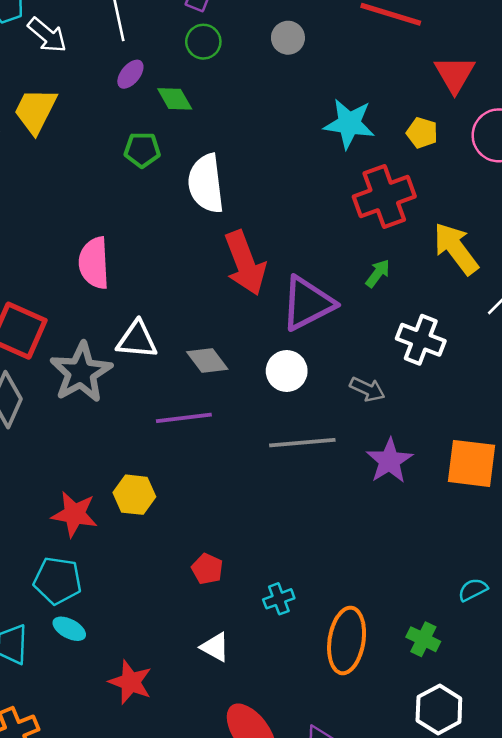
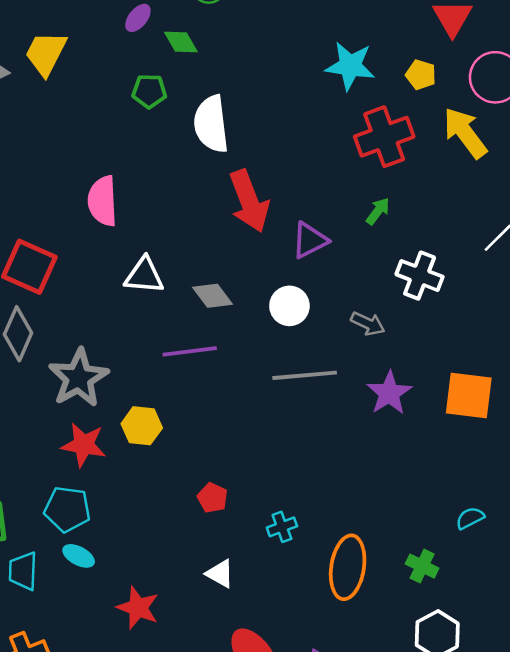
yellow arrow: (456, 249) -> (465, 133), moved
purple triangle: (307, 303) -> (310, 240), size x0.7
gray star: (81, 372) -> (79, 378), moved

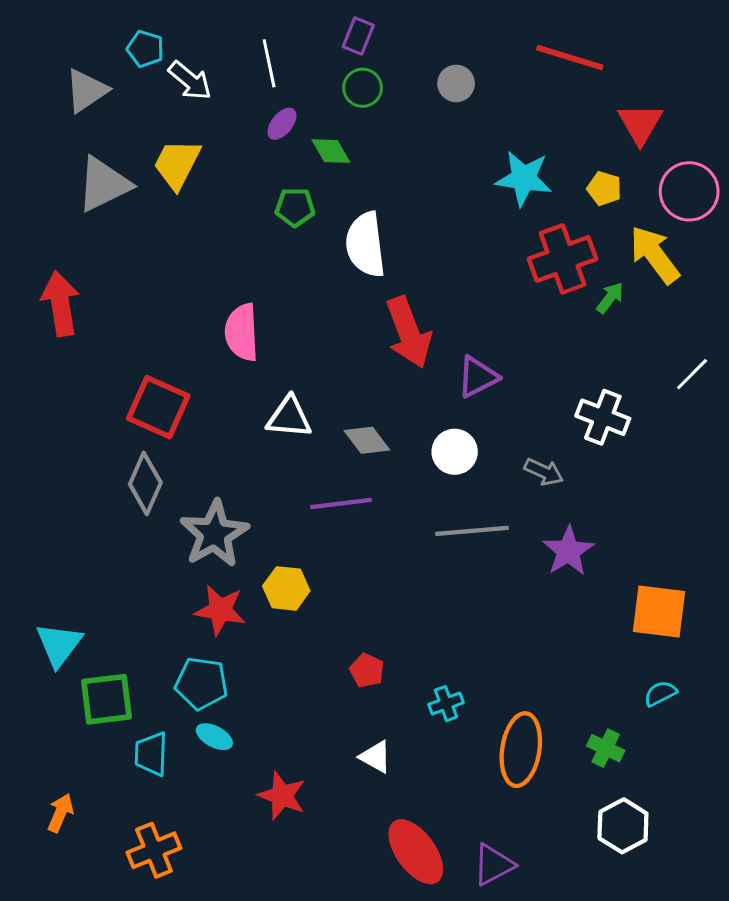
green arrow: (378, 211) -> (610, 298), moved
orange square: (469, 396) -> (659, 611), moved

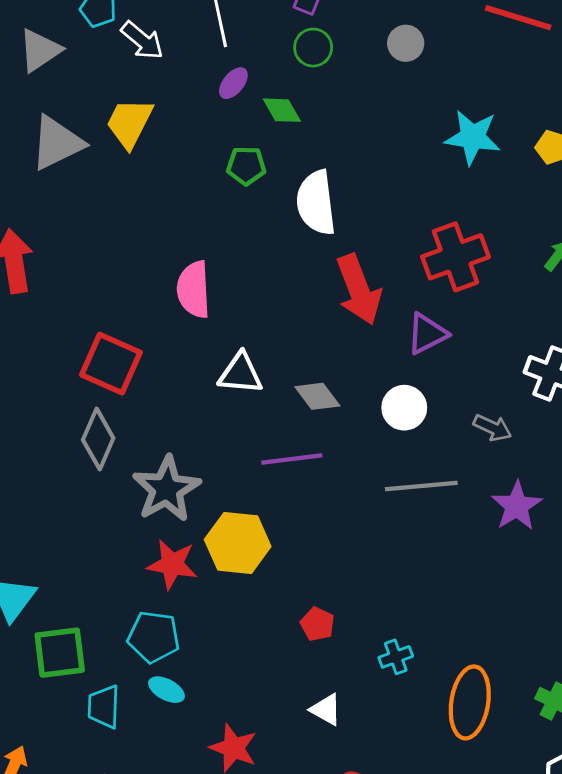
red cross: (563, 259) -> (456, 257), moved
yellow hexagon: (286, 588) -> (238, 543), size x1.4

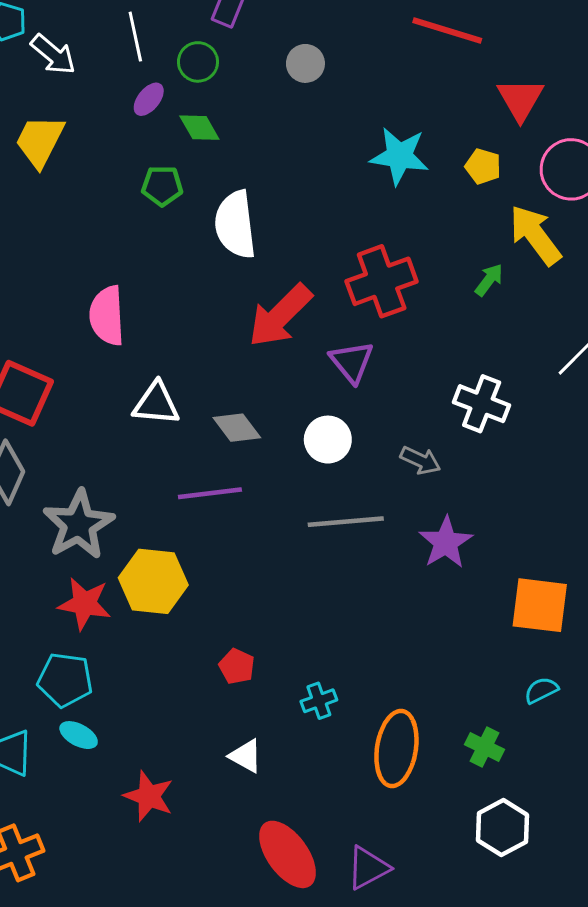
gray circle: (406, 43) -> (305, 63), moved
green circle: (313, 48) -> (198, 62), moved
red arrow: (359, 290) -> (280, 316), turned 66
purple triangle: (427, 334) -> (352, 362), turned -42

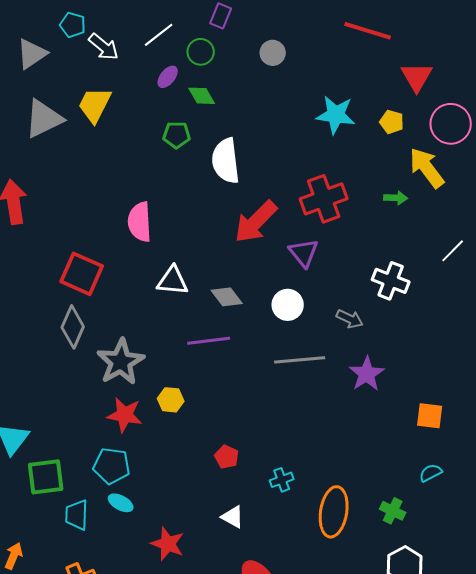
white line: (135, 37) -> (159, 35), turned 64
green arrow: (489, 280) -> (396, 198), turned 55
yellow hexagon: (153, 581) -> (171, 400), size x0.6
orange square: (540, 605) -> (430, 416), size x0.7

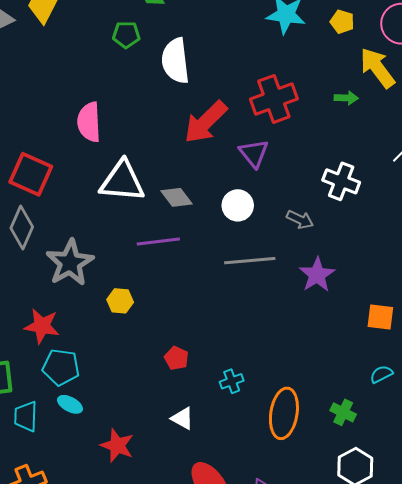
white triangle: (173, 281) -> (122, 181), size x1.4
red star: (125, 415) -> (42, 326), moved

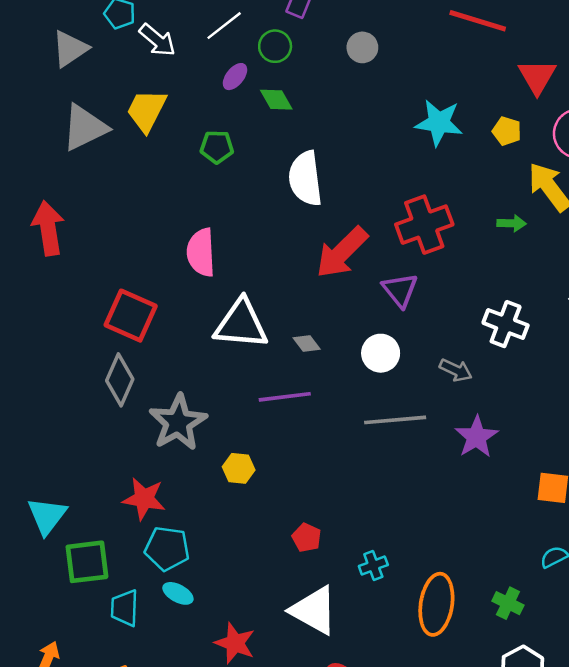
green pentagon: (126, 35) -> (217, 147), moved
gray diamond: (176, 197) -> (307, 343), size x0.7
white triangle: (182, 418) -> (314, 610), size x1.8

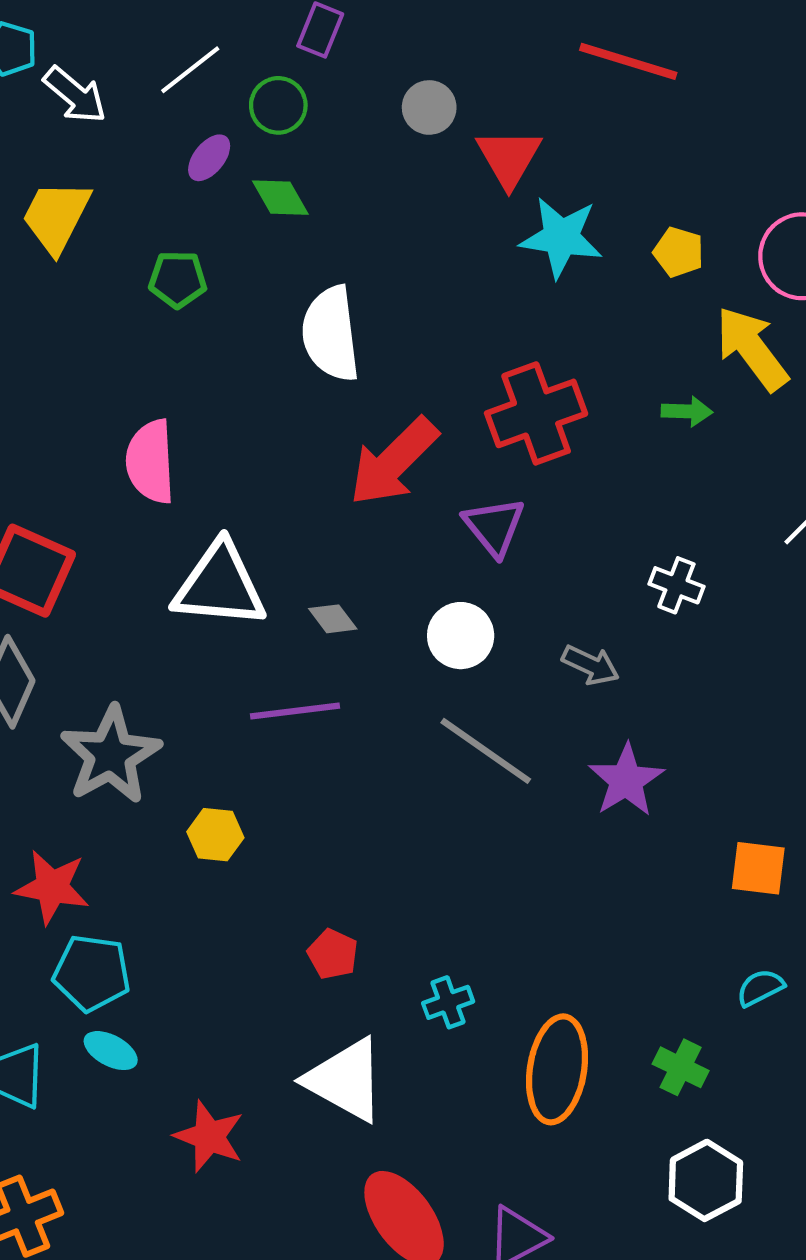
red triangle: (537, 77) -> (509, 158), moved
white cross: (506, 324) -> (676, 585), size x0.7
gray line: (395, 420) -> (486, 751), turned 40

